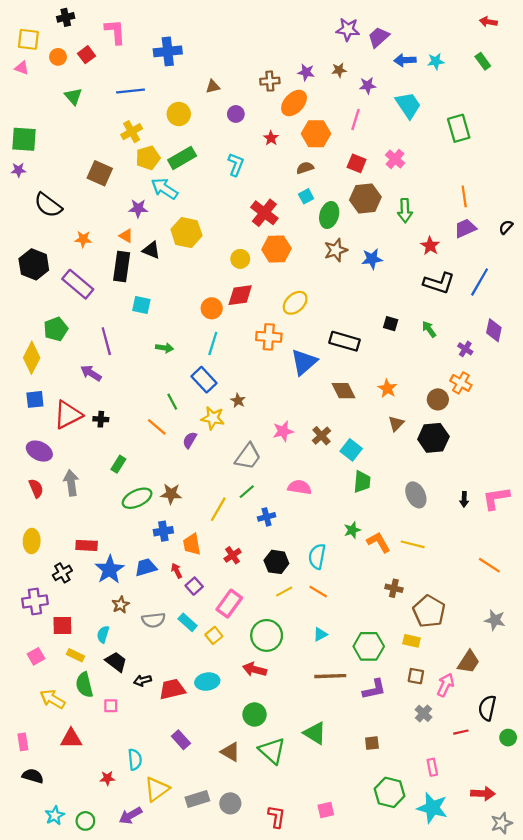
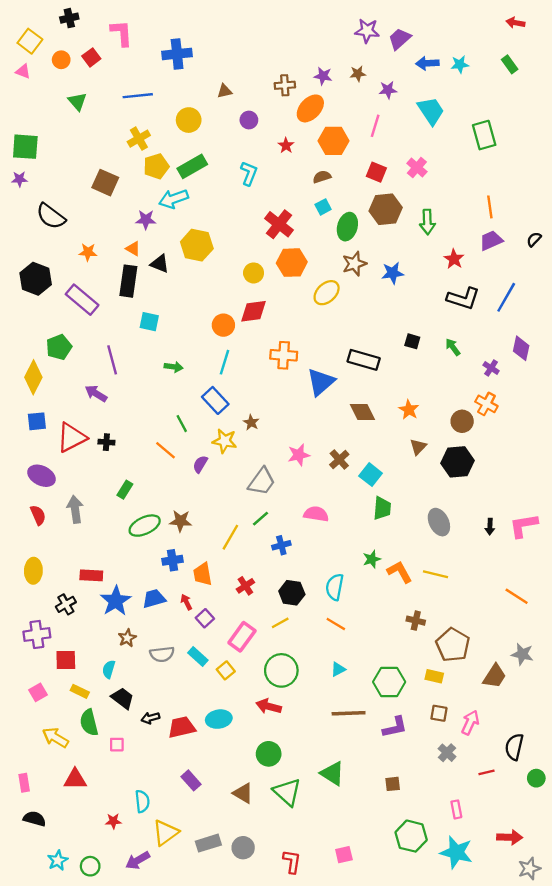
yellow square: (28, 39) -> (30, 41), turned 30
cyan arrow: (164, 189) -> (174, 199), turned -52
yellow ellipse: (295, 303) -> (327, 293), moved
yellow line: (284, 592) -> (280, 623), moved
brown trapezoid: (469, 662) -> (495, 676), moved

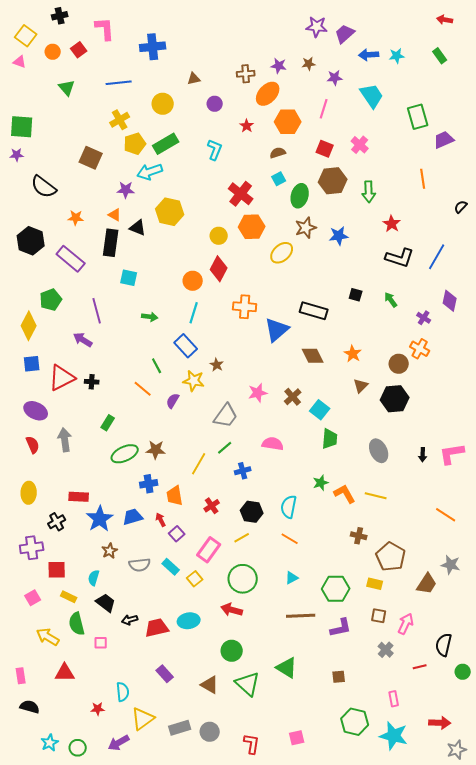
purple trapezoid: (491, 241) -> (444, 140), moved
red diamond: (254, 311) -> (219, 269), turned -55

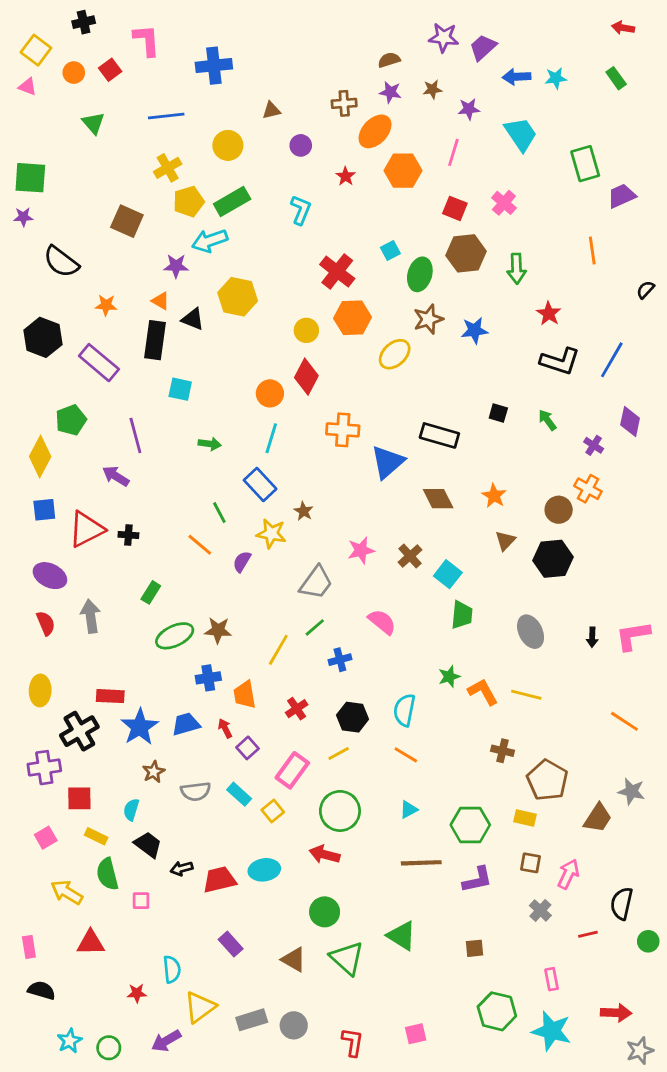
brown semicircle: (278, 153) -> (389, 60), moved
pink semicircle: (273, 444) -> (382, 622), turned 30
black cross: (57, 522) -> (79, 731), size x1.5

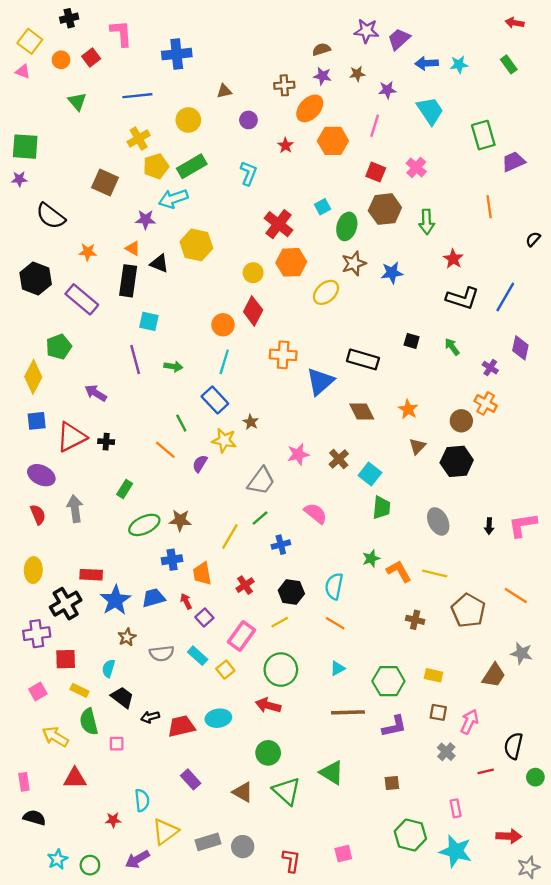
purple line: (135, 435) -> (135, 359), moved
brown pentagon: (547, 780) -> (468, 611), moved

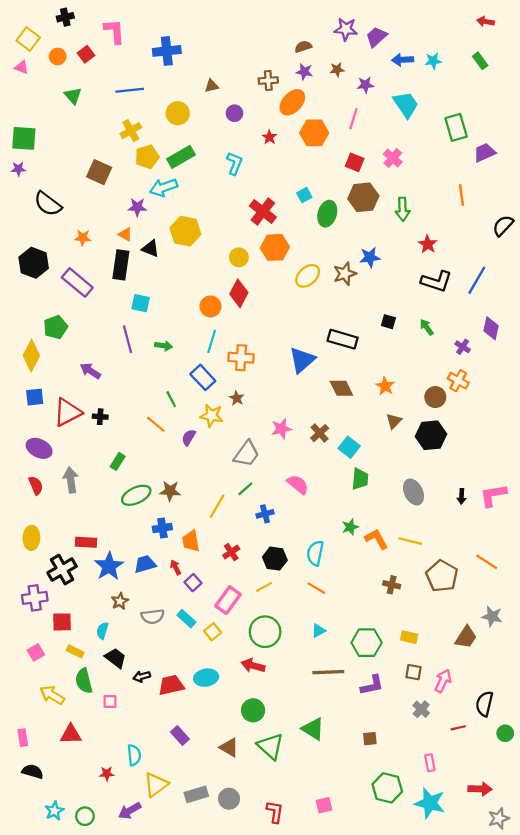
black semicircle: (533, 239) -> (503, 226), size x1.5
brown star: (354, 263) -> (345, 274), moved
orange cross: (283, 355) -> (241, 358), moved

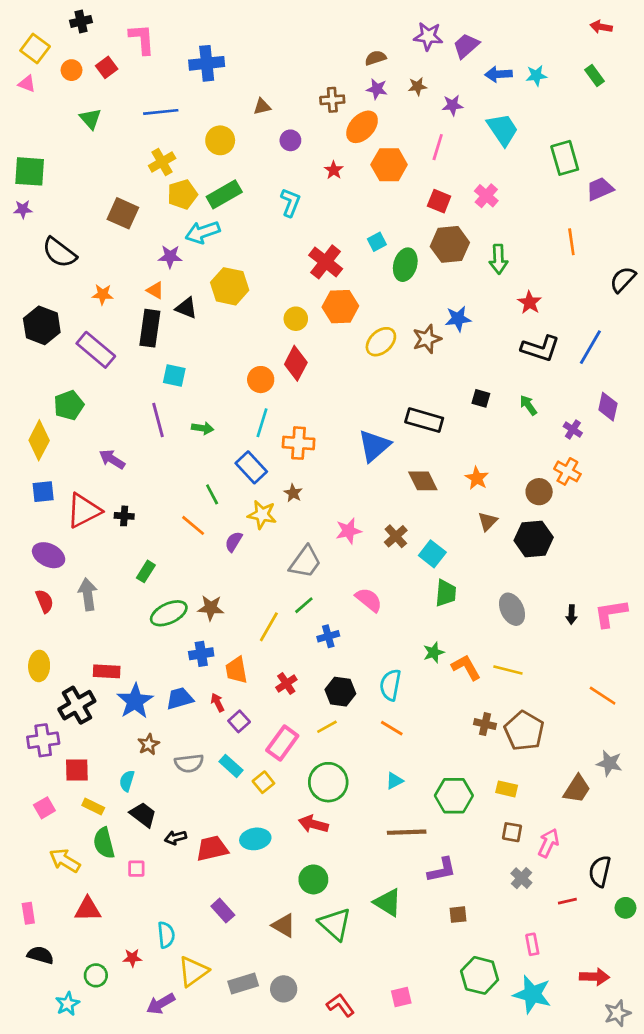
brown pentagon: (442, 576) -> (524, 731), moved
purple L-shape: (372, 685) -> (442, 870), moved
red L-shape: (275, 812) -> (340, 1005), turned -45
green circle: (85, 816) -> (96, 975), moved

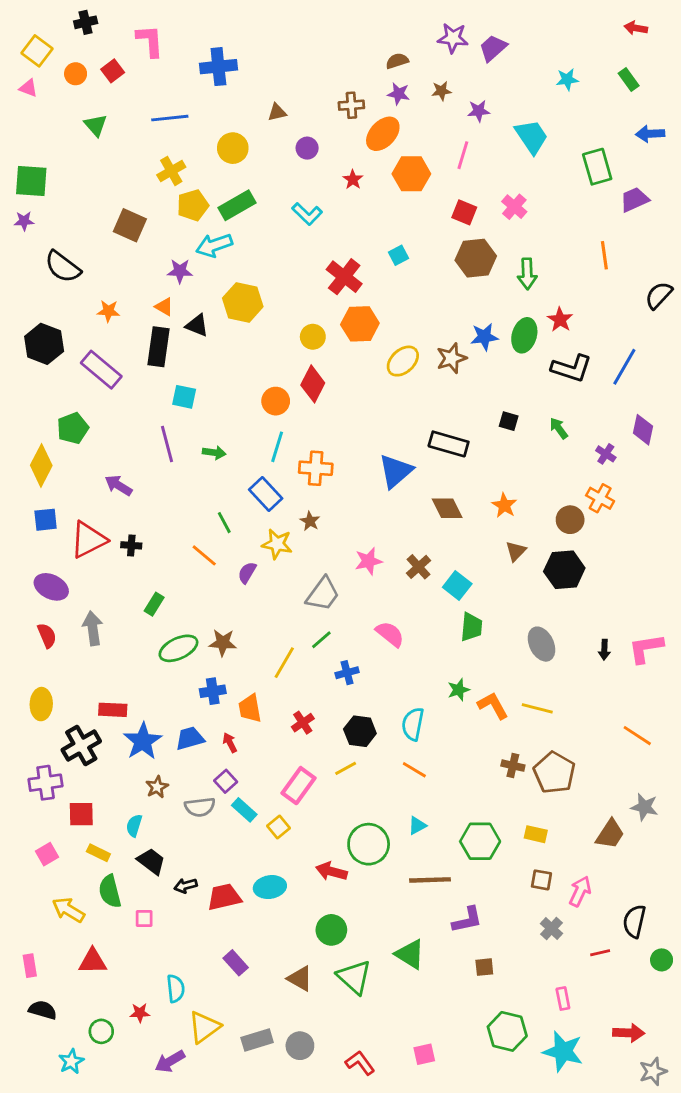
blue arrow: (498, 74) -> (650, 134), moved
cyan L-shape: (290, 203) -> (307, 214), turned 112
green ellipse: (405, 265) -> (524, 335), moved
purple square: (239, 721) -> (226, 781), moved
green circle: (328, 782) -> (369, 844), moved

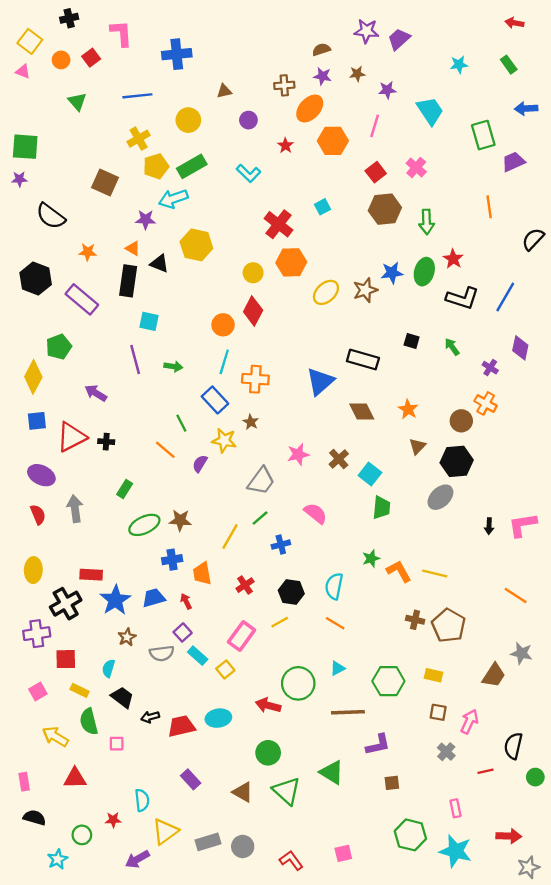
red square: (464, 212) -> (376, 172), turned 30
gray ellipse: (541, 644) -> (440, 497), moved, turned 72

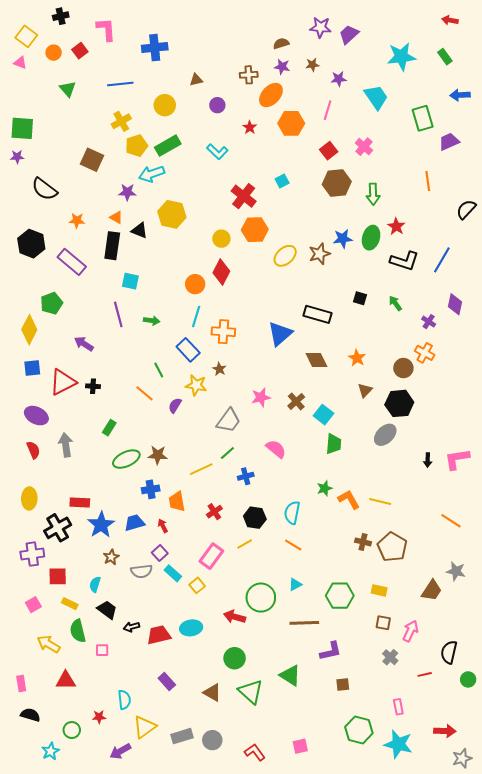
cyan star: (459, 65) -> (401, 57), size x1.8
yellow line: (230, 536) -> (201, 469), turned 35

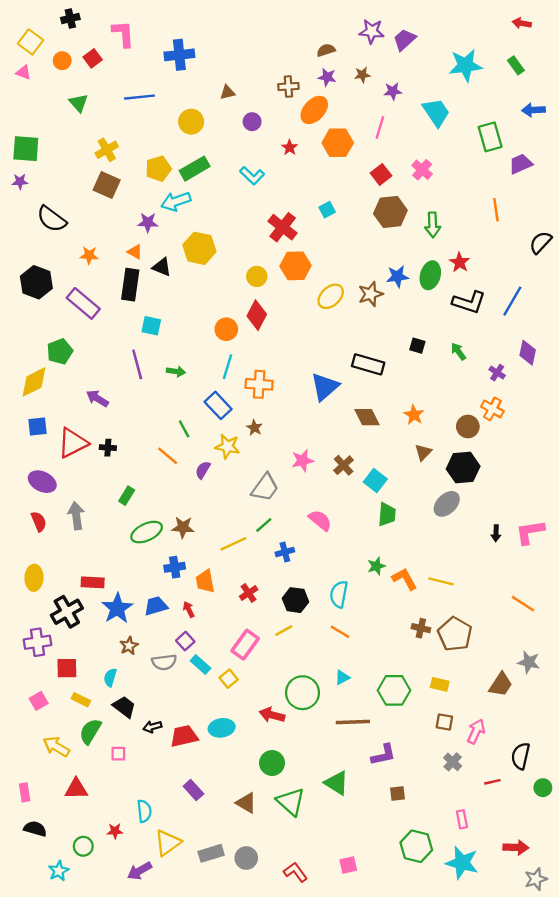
yellow cross: (121, 121) -> (107, 150), moved
yellow diamond: (29, 330) -> (34, 382), turned 36
green semicircle: (78, 631) -> (90, 731), turned 45

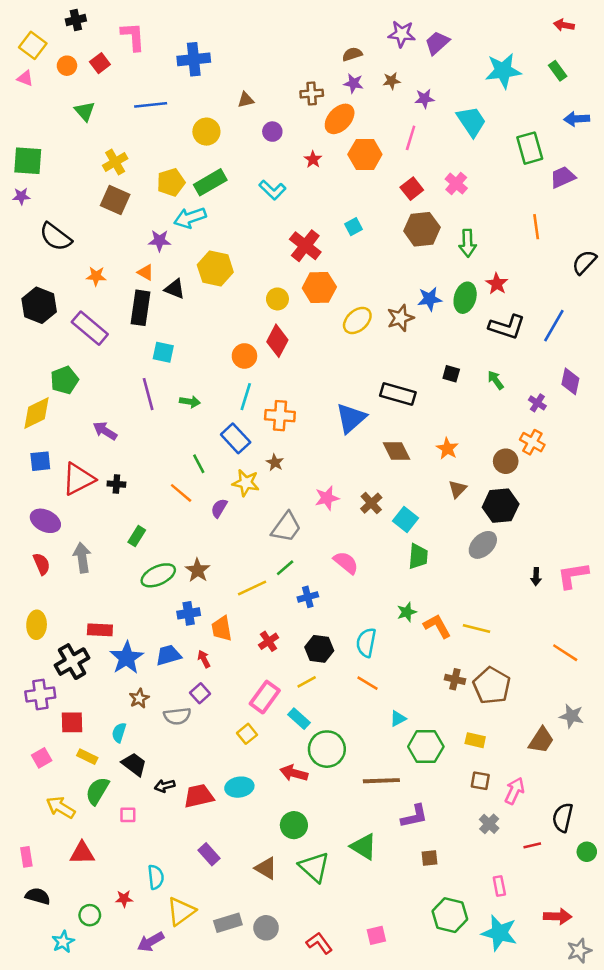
brown star: (183, 527) -> (198, 570), turned 30
cyan rectangle: (200, 665) -> (299, 719), moved
cyan triangle: (342, 677) -> (398, 719), moved

